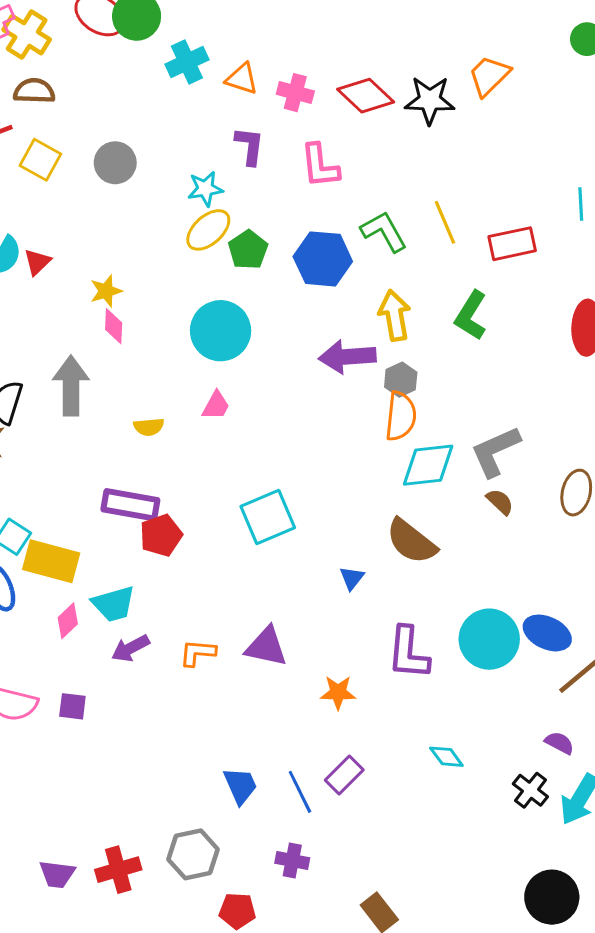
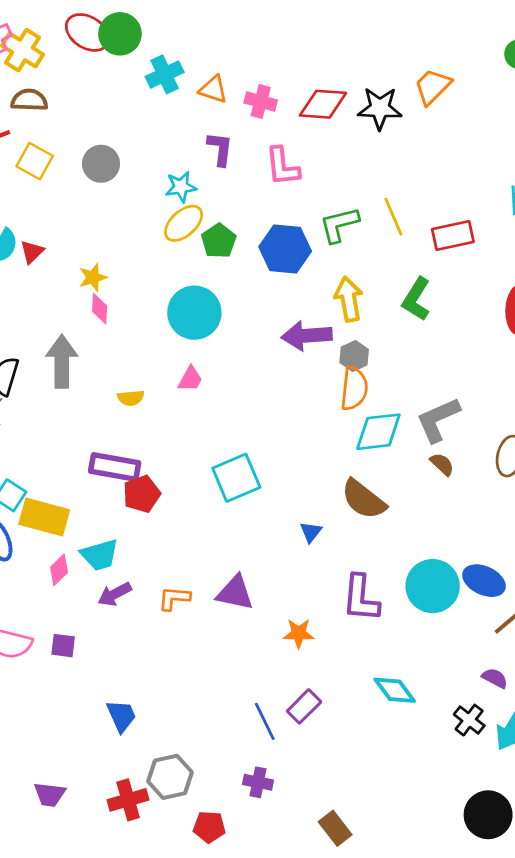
red diamond: (366, 96) -> (323, 104), turned -39
green L-shape: (384, 231) -> (339, 225), turned -75
cyan diamond: (446, 757) -> (395, 690), size x1.4
blue trapezoid: (240, 786) -> (121, 716), moved
red cross: (118, 870) -> (128, 800), moved

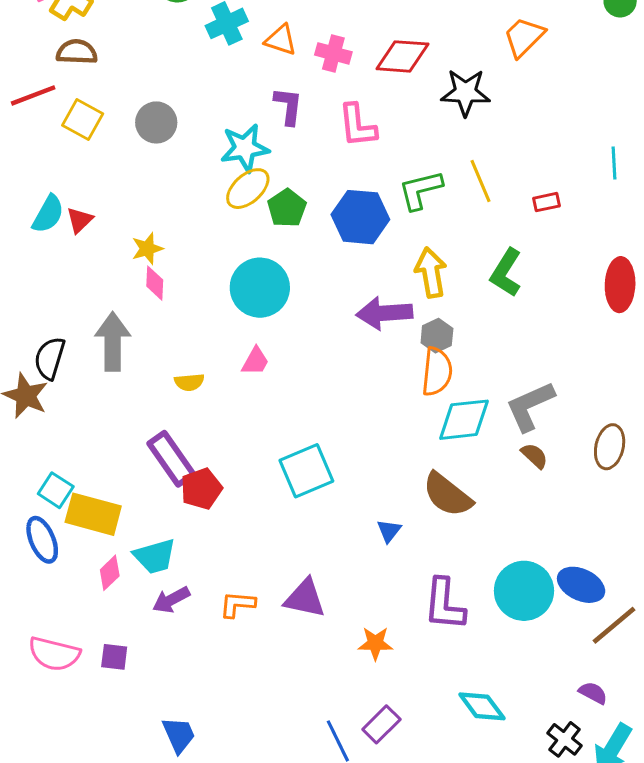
black star: (380, 108) -> (465, 92), moved
cyan star: (181, 187) -> (245, 148), size x1.4
red rectangle: (453, 235) -> (547, 202), size x0.6
purple rectangle: (115, 467) -> (171, 459), turned 45

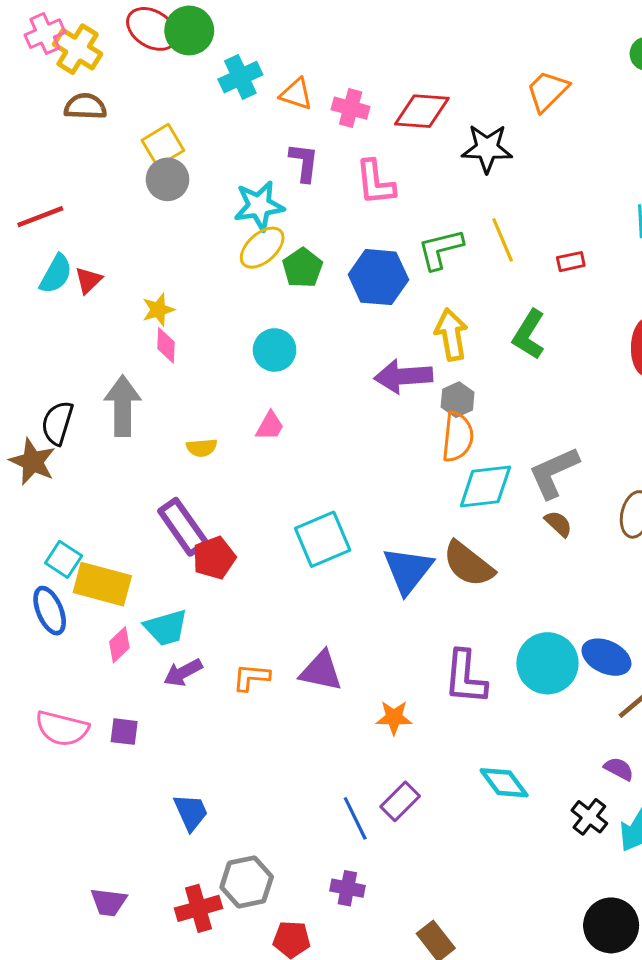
red line: (33, 95) -> (40, 217), moved
yellow square: (83, 119) -> (163, 145), moved, turned 30
cyan circle: (260, 288) -> (275, 350), size x0.7
blue triangle: (389, 531) -> (408, 570), moved, size x2.0

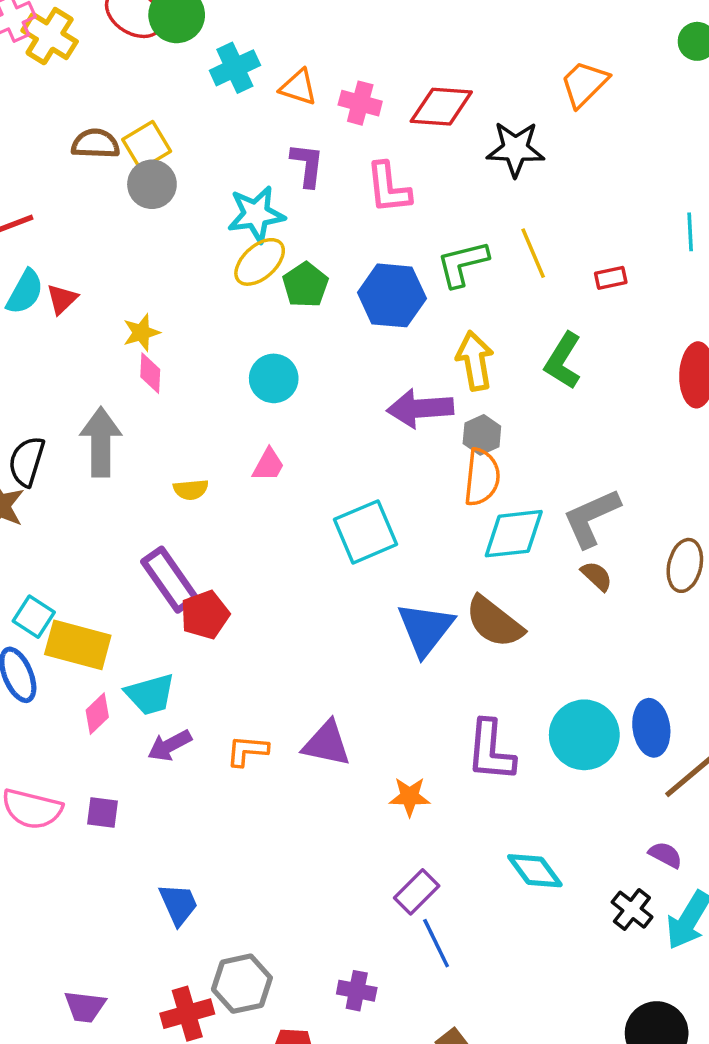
brown semicircle: (85, 106) -> (95, 144), moved
cyan square: (323, 539) -> (365, 532), moved
blue ellipse: (606, 657) -> (651, 728), turned 57
blue line: (355, 818) -> (436, 943), moved

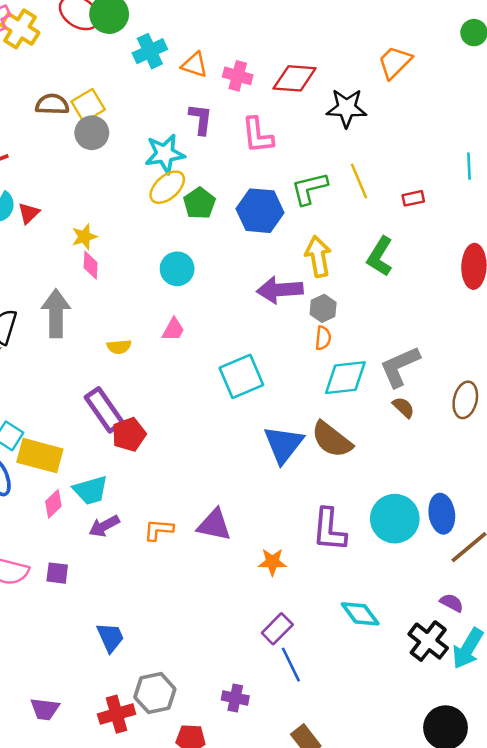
orange semicircle: (482, 477) -> (323, 338), size x0.6
black cross: (632, 910) -> (428, 641), size x1.4

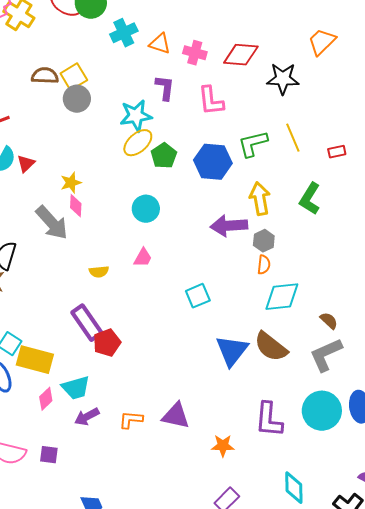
gray arrow: (56, 313) -> (52, 223), moved, turned 138
gray L-shape: (400, 367) -> (326, 355), moved
cyan square: (241, 376) -> (198, 296), size x0.7
cyan diamond: (360, 614) -> (294, 488), turned 36

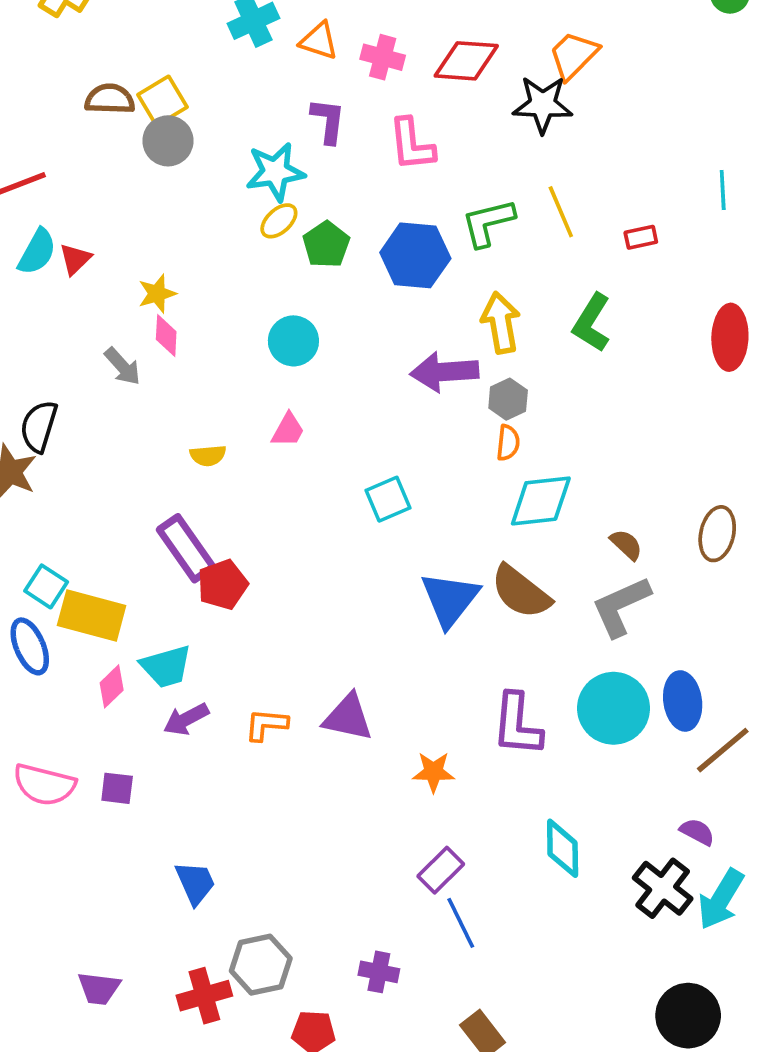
orange trapezoid: (322, 42) -> (574, 55), moved
yellow ellipse: (138, 143) -> (279, 221), size x0.7
gray arrow: (52, 223) -> (123, 366), size x0.6

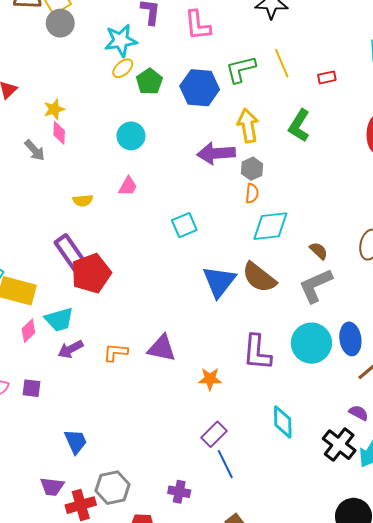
red pentagon: (223, 585) -> (91, 273), size x1.4
purple trapezoid: (99, 988) -> (52, 487), moved

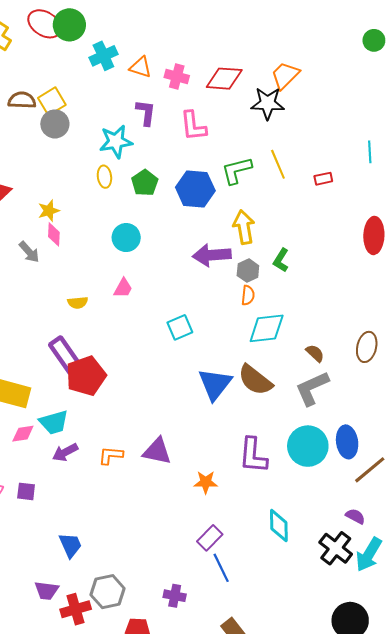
yellow ellipse: (123, 68) -> (104, 177), moved, turned -55
green L-shape: (299, 126) -> (281, 260), moved, size x0.7
pink diamond: (28, 331) -> (23, 434), turned 35

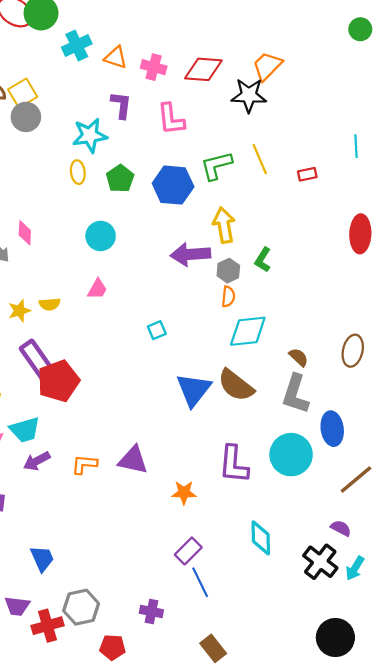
yellow star: (49, 211) -> (19, 311), moved
cyan square: (180, 327) -> (157, 330), size x0.7
gray L-shape: (312, 388) -> (295, 394), turned -48
blue ellipse: (347, 442) -> (332, 429), moved
cyan arrow: (369, 554) -> (355, 568), size x0.7

